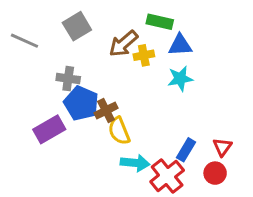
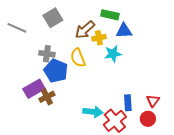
cyan star: (180, 79) -> (113, 54), moved
brown cross: (106, 111) -> (47, 97), moved
yellow semicircle: (119, 131) -> (78, 58), moved
blue rectangle: (186, 150) -> (128, 103), turned -35

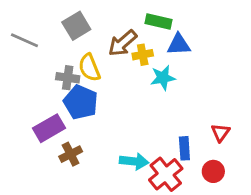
yellow semicircle: (78, 58) -> (89, 68), moved
brown cross: (47, 97) -> (71, 154), moved
red triangle: (153, 101) -> (220, 132), moved

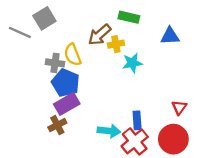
gray square: (76, 26) -> (44, 18), moved
blue triangle: (179, 45) -> (170, 36), moved
purple rectangle: (49, 128) -> (67, 104), moved
blue rectangle: (184, 148) -> (137, 120), moved
red circle: (213, 171) -> (173, 139), size x1.6

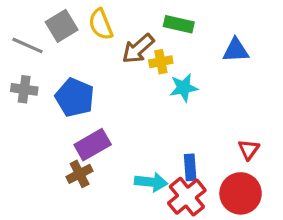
yellow semicircle: (73, 55) -> (101, 24), moved
gray cross: (55, 63) -> (24, 89), moved
blue pentagon: (66, 83) -> (75, 97), moved

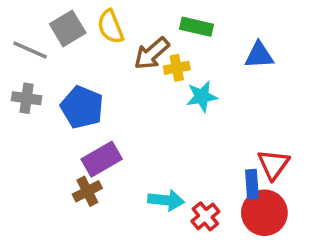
red triangle: (249, 149) -> (273, 164), size x1.4
blue rectangle: (190, 167) -> (252, 184), moved
red cross: (187, 197) -> (205, 216), size x0.7

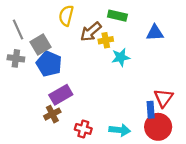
yellow semicircle: (111, 27) -> (66, 16), turned 36
gray square: (68, 28) -> (40, 44), moved
gray line: (30, 50) -> (18, 30), turned 42
cyan arrow: (166, 200) -> (120, 130), moved
red cross: (205, 216) -> (83, 129), moved, turned -35

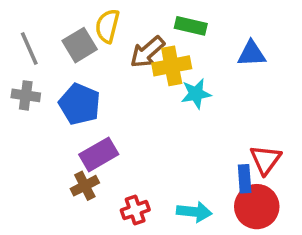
yellow cross: (106, 40) -> (172, 66), size x1.5
gray square: (40, 44) -> (80, 45), moved
red cross: (83, 129) -> (135, 210), turned -35

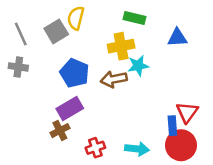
brown arrow: (147, 52) -> (114, 79), moved, turned 30
blue pentagon: (80, 104) -> (75, 73), moved

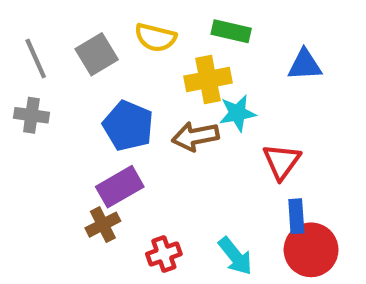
yellow semicircle: (76, 18) -> (155, 37), moved, turned -90
red triangle: (187, 112) -> (282, 162), moved
cyan arrow: (137, 149) -> (235, 256), turned 45

